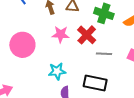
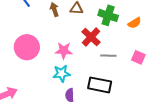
pink star: (61, 34) -> (64, 51), moved

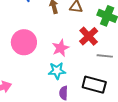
pink star: (64, 51) -> (60, 48), turned -30

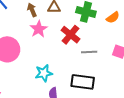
pink star: (60, 48) -> (39, 29), moved

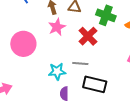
gray line: (89, 52) -> (80, 63), moved

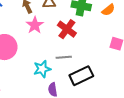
black rectangle: (95, 84) -> (81, 76), turned -30

